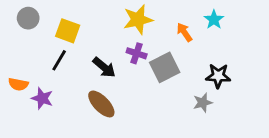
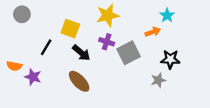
yellow square: (68, 31) -> (70, 29), moved
orange arrow: (184, 32) -> (153, 32), moved, turned 104

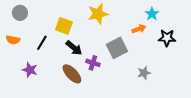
purple cross: (107, 42) -> (93, 63), moved
black star: (170, 59) -> (167, 38), moved
orange semicircle: (14, 66) -> (13, 40), moved

